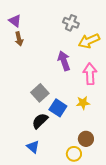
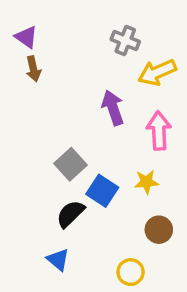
brown circle: (86, 139) -> (159, 230), moved

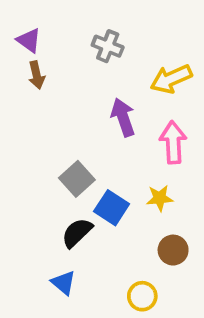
gray cross: (125, 41) -> (108, 46), moved

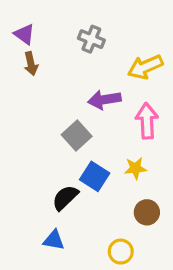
purple arrow: (123, 117) -> (104, 100), turned -80
gray square: (77, 179) -> (77, 136), moved
blue triangle: (63, 283) -> (54, 240), turned -30

